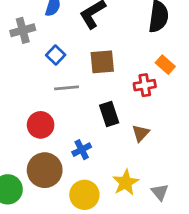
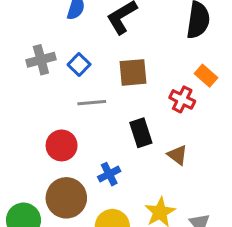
gray cross: (23, 30) -> (41, 60), moved
red cross: (145, 85) -> (182, 99), turned 35
brown triangle: (141, 133) -> (177, 155), turned -36

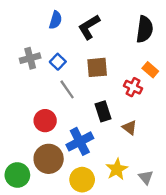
gray line: (92, 103) -> (67, 89), turned 60
blue cross: (109, 174) -> (80, 141), size x1.6

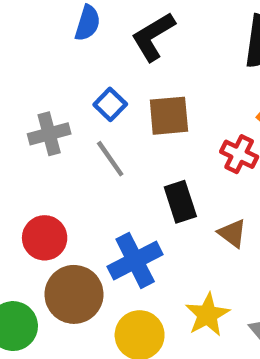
gray cross: (30, 58) -> (49, 134), moved
blue square: (58, 62) -> (110, 104), moved
red circle: (45, 121) -> (45, 238), moved

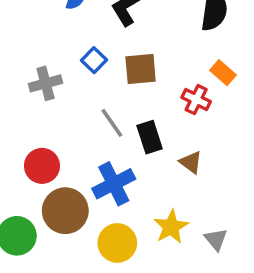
gray line: (110, 159) -> (112, 123), moved

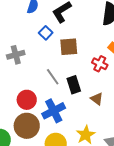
blue square: (94, 60) -> (46, 33), moved
red circle: (42, 166) -> (27, 100), moved

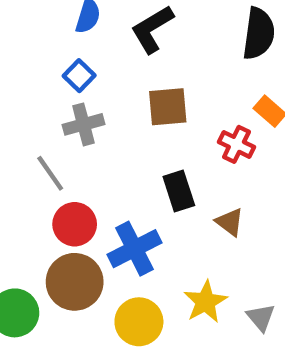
blue square: (46, 33) -> (79, 76), moved
gray cross: (16, 55) -> (83, 124), moved
gray line: (53, 77) -> (50, 173), moved

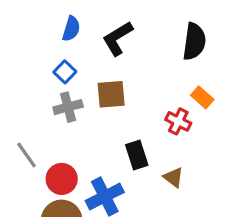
brown square: (168, 107) -> (111, 94), moved
gray line: (50, 173) -> (27, 155), moved

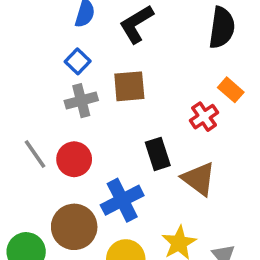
red cross: (178, 121) -> (204, 117), turned 30
brown triangle: (173, 177) -> (199, 179), size x1.5
red circle: (62, 179) -> (74, 159), moved

